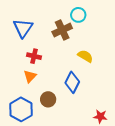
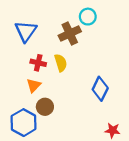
yellow semicircle: (85, 56) -> (61, 63), moved, turned 42
blue diamond: (72, 82) -> (100, 89), moved
brown circle: (48, 99) -> (45, 107), moved

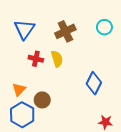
cyan circle: (88, 17) -> (104, 27), moved
orange triangle: (34, 85) -> (19, 89), moved

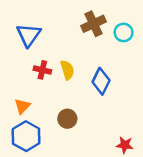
brown cross: (65, 31) -> (94, 24), moved
blue diamond: (94, 83) -> (101, 81), moved
brown circle: (42, 100) -> (67, 119), moved

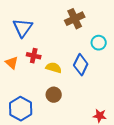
cyan circle: (124, 32) -> (99, 43), moved
yellow semicircle: (67, 70) -> (54, 68), moved, turned -56
orange triangle: (22, 106) -> (12, 63), moved, turned -32

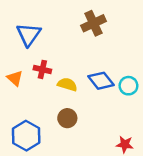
cyan circle: (99, 43) -> (128, 86), moved
blue diamond: (81, 65) -> (101, 81), turned -65

